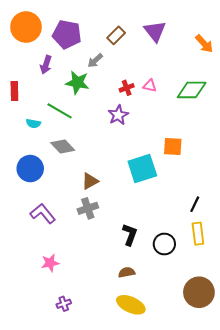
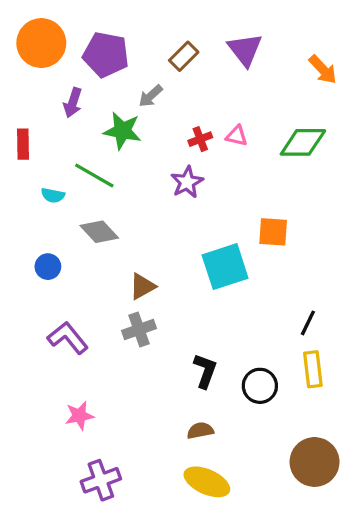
blue circle: (30, 169) -> (48, 267), size x0.6
purple cross: (64, 304) -> (101, 480), size x1.6

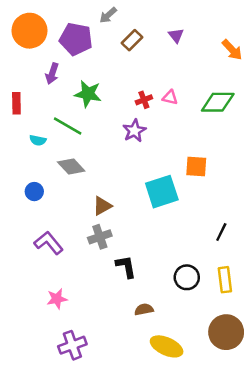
purple triangle: (245, 50) -> (176, 35), size x0.6
gray arrow: (151, 96) -> (108, 15), moved
yellow rectangle: (313, 369) -> (225, 280), moved
black L-shape: (205, 371) -> (126, 267), moved, turned -30
yellow ellipse: (207, 482) -> (167, 346), moved

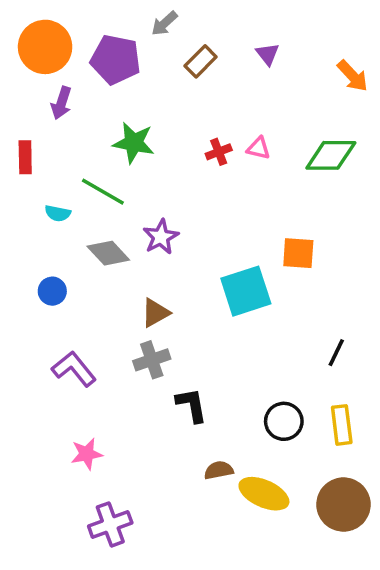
purple arrow: (52, 74) -> (61, 103), moved
purple star: (134, 131) -> (161, 237), moved
yellow ellipse: (167, 346) -> (264, 494), moved

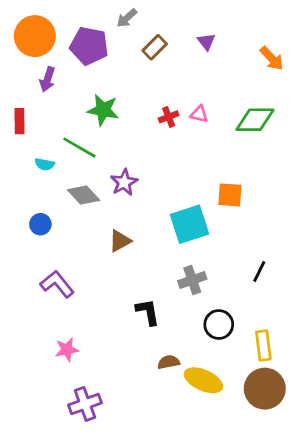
gray cross: (152, 360) -> (192, 280), moved
yellow rectangle: (342, 425) -> (263, 345), moved

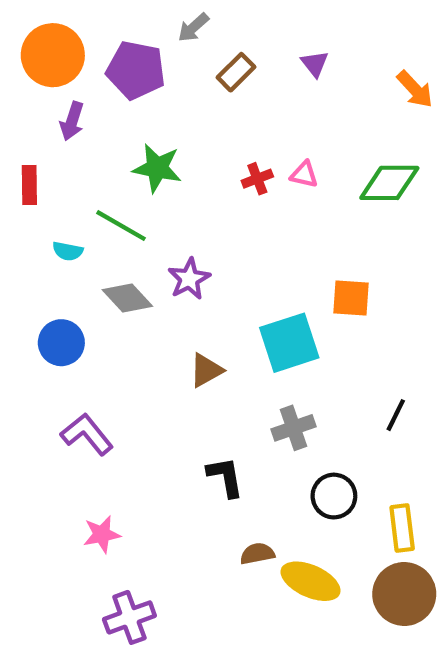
blue circle: (40, 224) -> (61, 343), size x1.4
brown triangle: (120, 241) -> (206, 370), moved

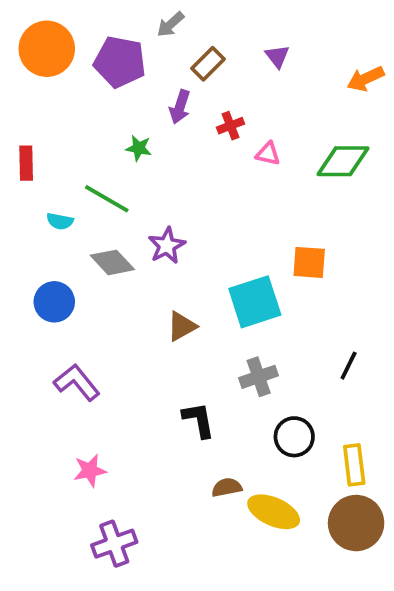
orange arrow: (415, 89) -> (365, 79), turned 108
purple arrow: (72, 121) -> (180, 107), moved
green star: (157, 168) -> (139, 148), size x0.6
red cross: (257, 179) -> (230, 126), moved

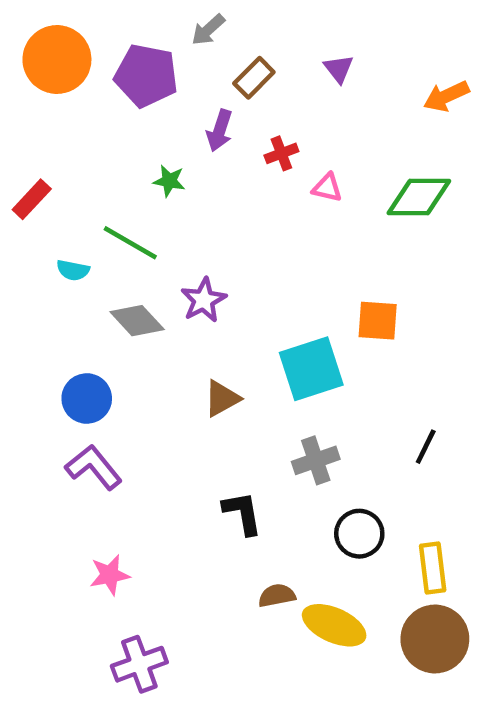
red rectangle: (26, 163) -> (32, 199), turned 44
blue circle: (54, 302) -> (87, 398), moved

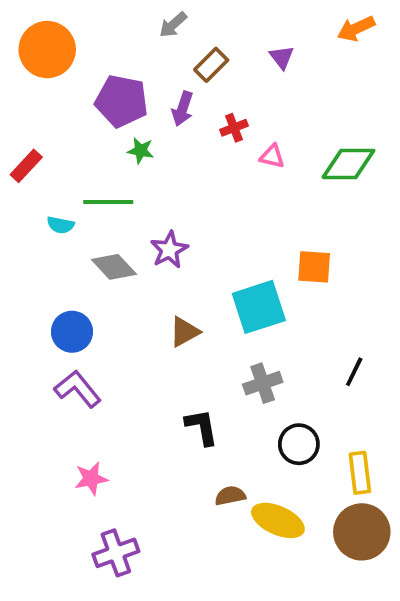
purple pentagon: (146, 76) -> (122, 101), moved
orange arrow: (446, 96) -> (356, 29), moved
green line: (130, 243) -> (108, 202), turned -30

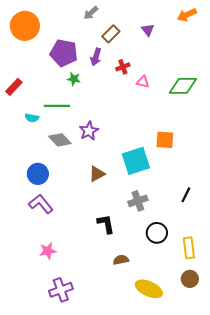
yellow ellipse: (278, 520) -> (149, 289), moved
brown circle: (362, 532) -> (190, 279), size x0.6

